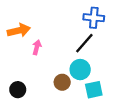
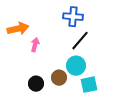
blue cross: (94, 18) -> (73, 17), moved
black circle: (18, 90) -> (36, 84), moved

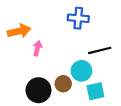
black line: (80, 41) -> (100, 50), moved, turned 35
black circle: (36, 84) -> (38, 90), size x1.5

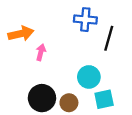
black line: (100, 50) -> (109, 38), moved, turned -60
brown circle: (63, 84) -> (69, 103), moved

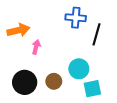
black circle: (42, 98) -> (25, 82), moved
brown circle: (69, 103) -> (54, 81), moved

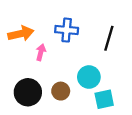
blue cross: (76, 18) -> (67, 30), moved

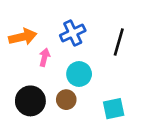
blue cross: (67, 30) -> (73, 33), turned -30
cyan circle: (89, 77) -> (79, 74), moved

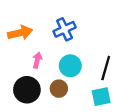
black line: (119, 42) -> (106, 68), moved
pink arrow: (44, 57) -> (37, 60), moved

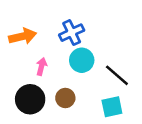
cyan circle: (70, 66) -> (82, 60), moved
black line: (106, 68) -> (117, 75), turned -65

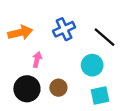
cyan circle: (82, 60) -> (92, 65), moved
black line: (117, 75) -> (105, 37), moved

